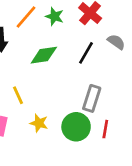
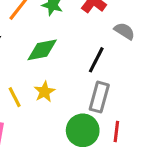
black line: (86, 53) -> (96, 60), moved
yellow star: (39, 123) -> (45, 92), moved, turned 30

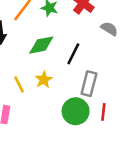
black line: (96, 60) -> (73, 54), moved

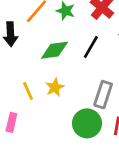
black line: (73, 54) -> (91, 47), moved

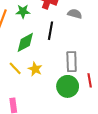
yellow line: (28, 91) -> (15, 68), moved

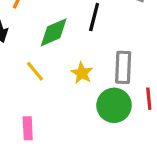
yellow star: (35, 69) -> (82, 73), moved

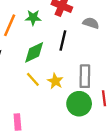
yellow line: (35, 71) -> (33, 79), moved

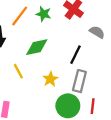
black line: (63, 41) -> (75, 55), moved
yellow line: (33, 79) -> (18, 71), moved

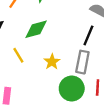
black line: (75, 55) -> (88, 35), moved

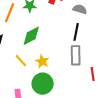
yellow star: (52, 62) -> (42, 61), moved
green circle: (72, 89) -> (43, 84), moved

